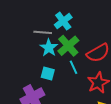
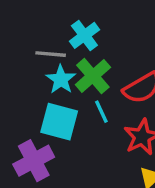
cyan square: (48, 73) -> (59, 122), size x1.6

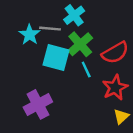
cyan star: (61, 79) -> (30, 35), moved
cyan square: (59, 122) -> (56, 57), moved

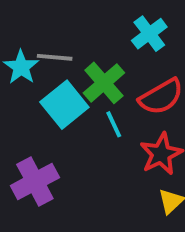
cyan cross: (74, 15) -> (149, 34), moved
cyan square: (56, 57) -> (64, 105), turned 36

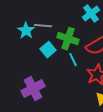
green cross: (104, 83) -> (68, 39), turned -30
cyan square: (64, 105) -> (48, 50), size x0.7

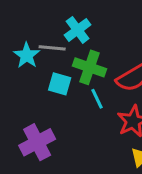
cyan cross: (91, 14) -> (78, 30), moved
cyan square: (48, 50) -> (60, 84), turned -35

